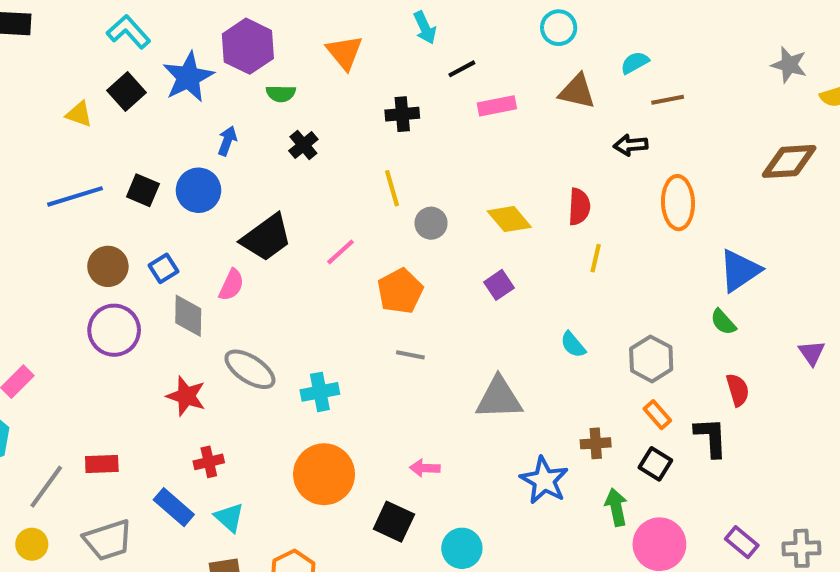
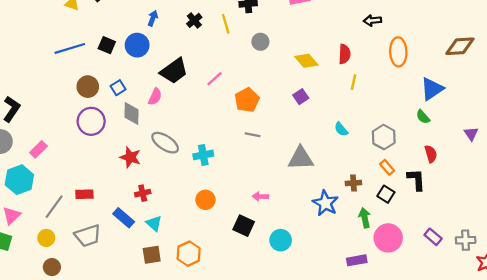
brown diamond: (789, 161) -> (460, 46), moved
yellow line: (392, 188) -> (226, 24), moved
gray circle: (431, 223) -> (260, 42), moved
orange circle: (324, 474) -> (205, 200), size x0.6

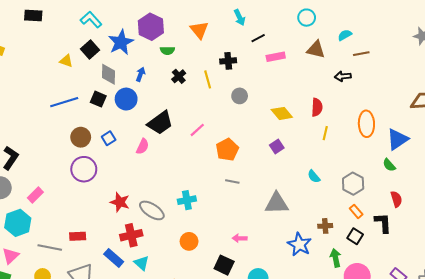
orange ellipse: (398, 52) -> (366, 124), moved
gray diamond: (131, 113) -> (109, 74), moved
gray ellipse: (165, 143) -> (152, 210), moved
red cross: (143, 193) -> (131, 235), size x1.5
gray line: (54, 207) -> (50, 248), turned 65

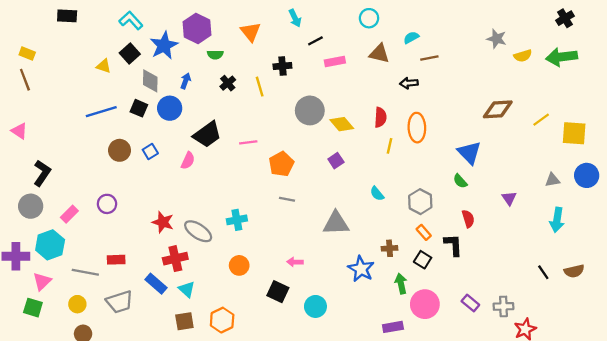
gray circle: (240, 96) -> (310, 110), moved, size x1.6
orange ellipse: (366, 124) -> (417, 128), moved
pink line: (197, 130) -> (248, 142), turned 35
blue triangle: (397, 139) -> (469, 153), turned -40
purple circle: (84, 169) -> (107, 204), moved, size x0.7

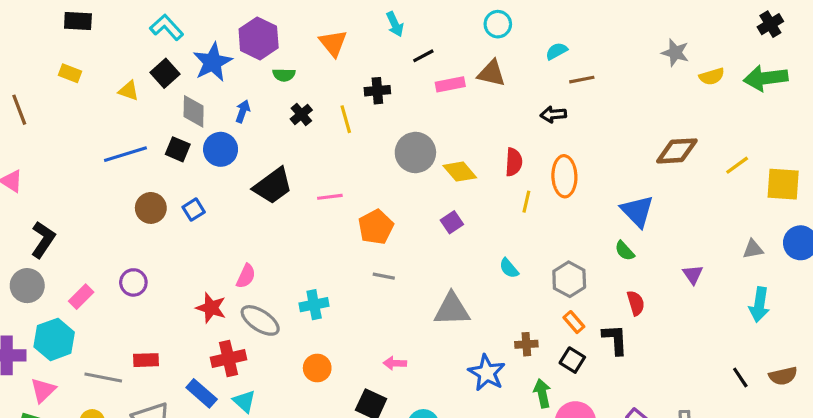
yellow rectangle: (27, 54) -> (70, 73), moved
brown triangle: (379, 54) -> (491, 73), moved
pink semicircle: (188, 161) -> (246, 276), moved

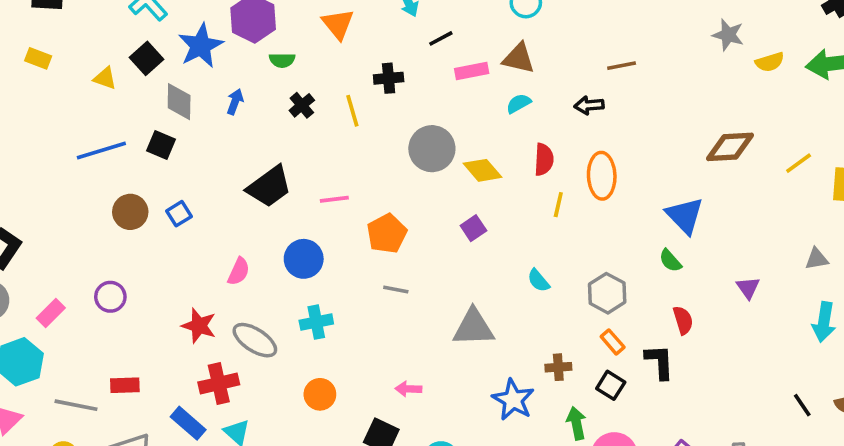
cyan semicircle: (556, 51) -> (519, 103), moved
blue circle: (221, 149) -> (304, 259), moved
pink semicircle: (246, 276) -> (239, 271), moved

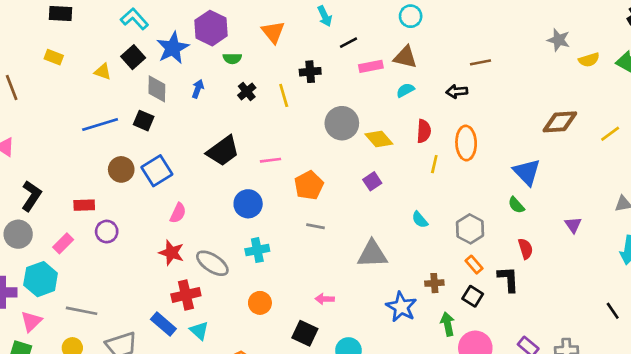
blue square: (179, 214) -> (157, 171), size x1.6
pink semicircle: (239, 271) -> (178, 213), moved
red rectangle: (125, 385) -> (84, 205), moved

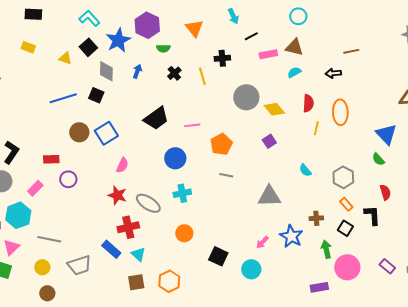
pink arrow: (325, 299) -> (262, 242), moved, turned -48

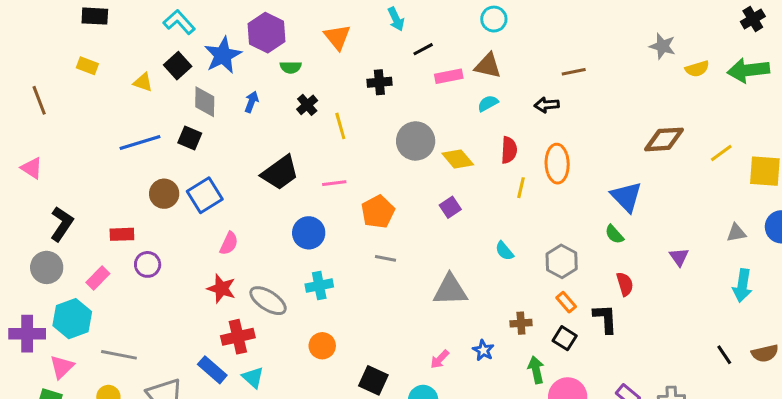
yellow line: (202, 76) -> (340, 126), moved
blue star: (291, 236) -> (483, 350), size x0.6

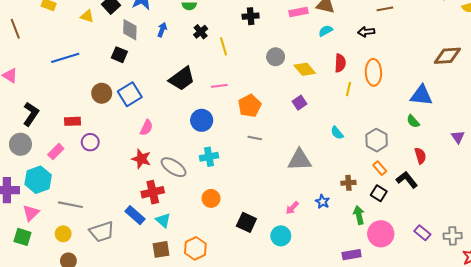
gray circle: (416, 141) -> (276, 57), size x0.7
blue line: (140, 142) -> (65, 58), moved
blue triangle: (626, 197) -> (421, 95), turned -40
black L-shape: (605, 319) -> (407, 180), turned -35

